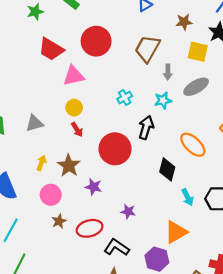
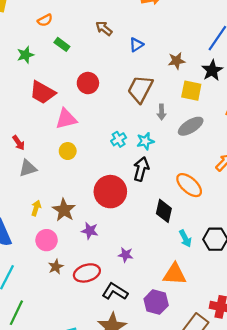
red circle: (96, 41) -> (88, 83), size x0.7
cyan star: (163, 100) -> (145, 141), moved
red arrow: (77, 130) -> (19, 143), moved
orange triangle: (176, 232) -> (175, 274), turned 35

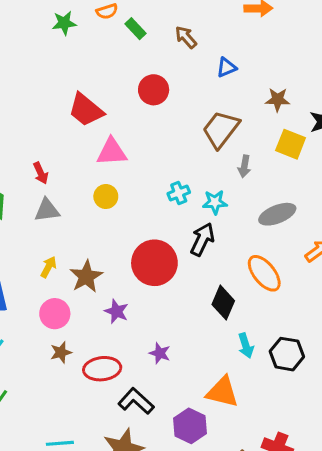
green rectangle: (62, 44) -> (135, 29), moved
green star: (25, 55) -> (64, 23), moved
red circle: (88, 83) -> (154, 90), moved
gray ellipse: (191, 126) -> (277, 214), moved

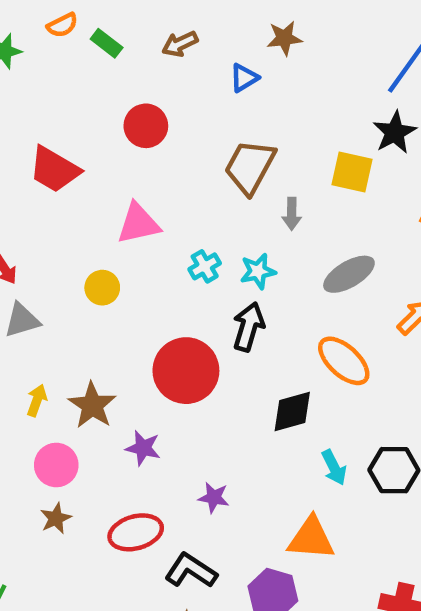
brown arrow: (186, 37) -> (180, 44), turned -65
brown star: (278, 100) -> (284, 38), moved
pink triangle: (112, 152) -> (138, 224), moved
black diamond: (223, 303) -> (292, 412), turned 60
brown star: (61, 352) -> (56, 518), moved

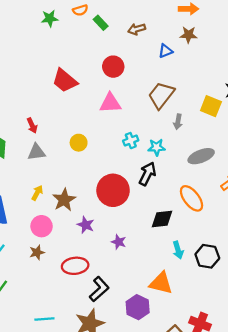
pink triangle: (138, 224) -> (110, 103), moved
purple star: (214, 497) -> (119, 242), moved
black L-shape: (191, 571) -> (99, 289), turned 95

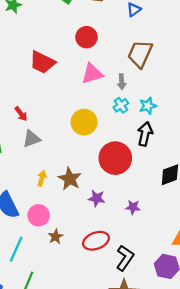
gray arrow: (178, 122) -> (122, 82), moved
yellow circle: (79, 143) -> (84, 122), moved, size x1.5
pink circle: (42, 226) -> (39, 215), moved

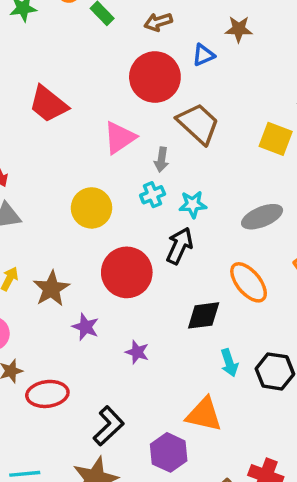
red circle: (86, 37) -> (155, 77), moved, size x1.5
brown trapezoid: (140, 54) -> (198, 124), turned 96
pink triangle: (92, 74) -> (120, 138), turned -30
red ellipse: (96, 241) -> (47, 394), moved

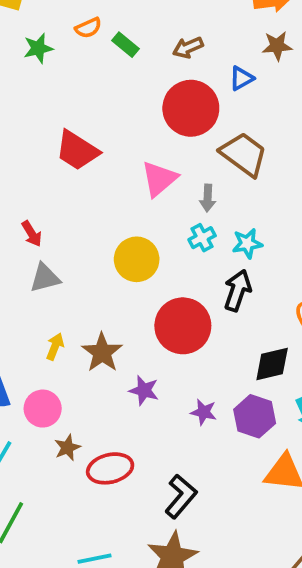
purple hexagon: (169, 452) -> (255, 416), moved

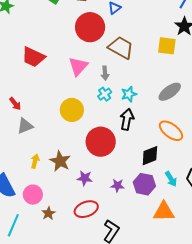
red ellipse: (110, 468) -> (86, 209), moved

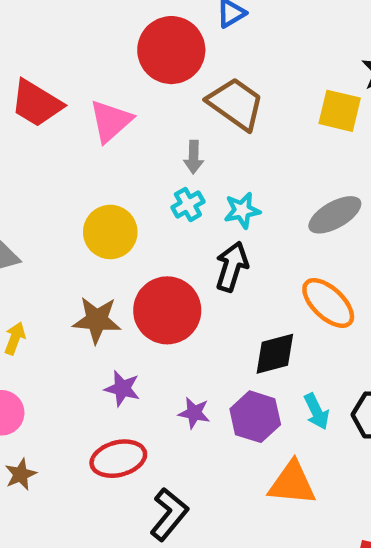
pink triangle: (78, 66) -> (111, 121), moved
brown star: (60, 161) -> (97, 320), moved, turned -30
brown star: (48, 213) -> (21, 474), moved

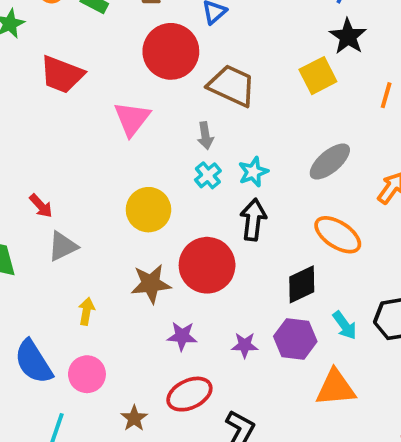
red trapezoid: (36, 103) -> (62, 75), moved
yellow square: (340, 111) -> (318, 76), turned -30
brown star: (21, 474) -> (134, 418), moved

